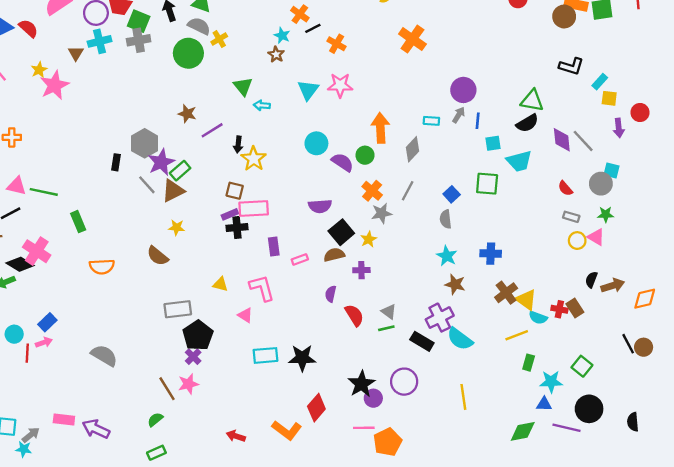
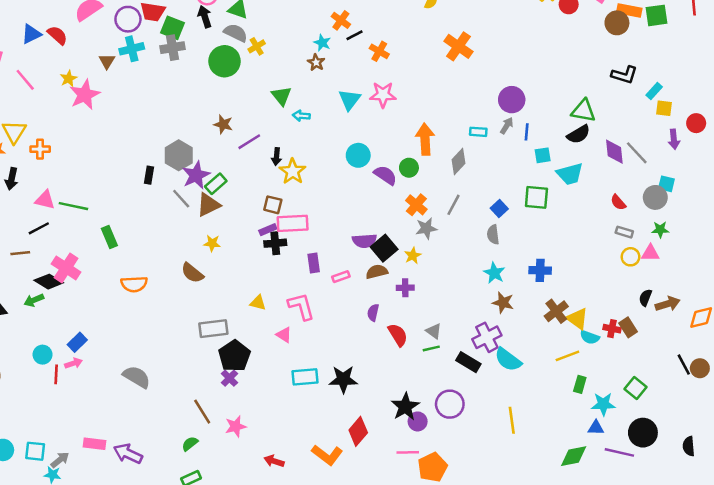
purple semicircle: (320, 206) -> (364, 241), moved
pink triangle: (596, 237) -> (650, 253), turned -30
pink star: (188, 384) -> (236, 426), moved

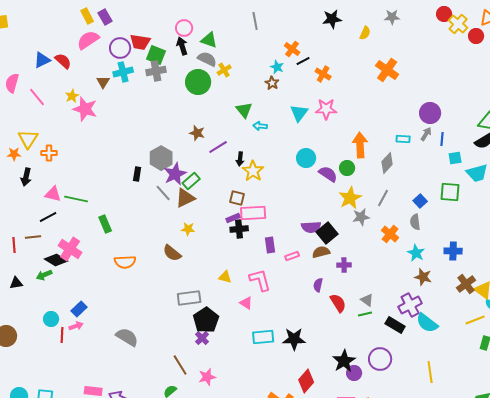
pink star: (85, 95) -> (85, 109), turned -30
orange cross: (416, 205) -> (390, 234), moved
yellow star: (413, 256) -> (350, 198), moved, size x1.6

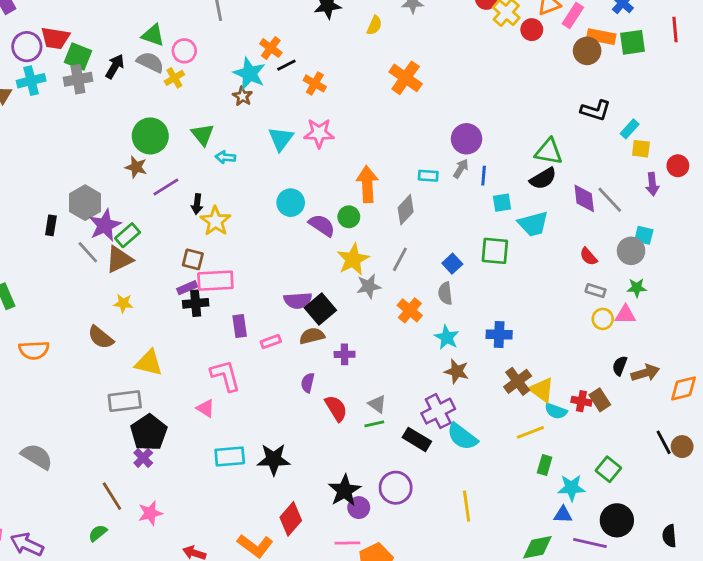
pink circle: (184, 28) -> (184, 51), moved
black arrow: (182, 46) -> (115, 66), moved, turned 48
cyan star: (277, 67) -> (250, 74), size x1.6
green circle: (198, 82) -> (150, 136), moved
yellow triangle: (225, 277) -> (149, 363), moved, size x1.5

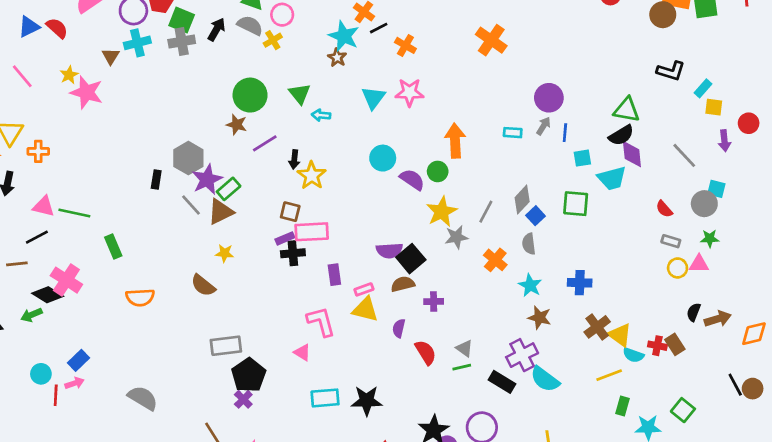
purple diamond: (584, 198) -> (632, 154), moved
gray diamond: (406, 210) -> (522, 200), moved
yellow triangle: (149, 363) -> (365, 310), moved

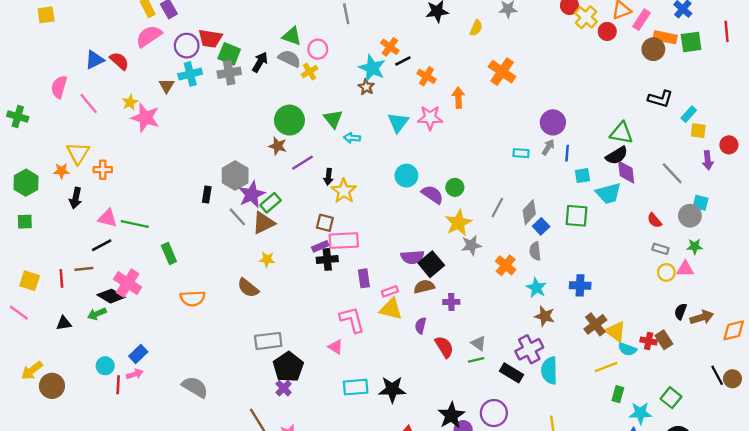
orange arrow: (455, 141) -> (458, 98), moved, size x0.7
gray line: (486, 212) -> (497, 207), moved
cyan semicircle: (545, 379) -> (549, 370), turned 52

